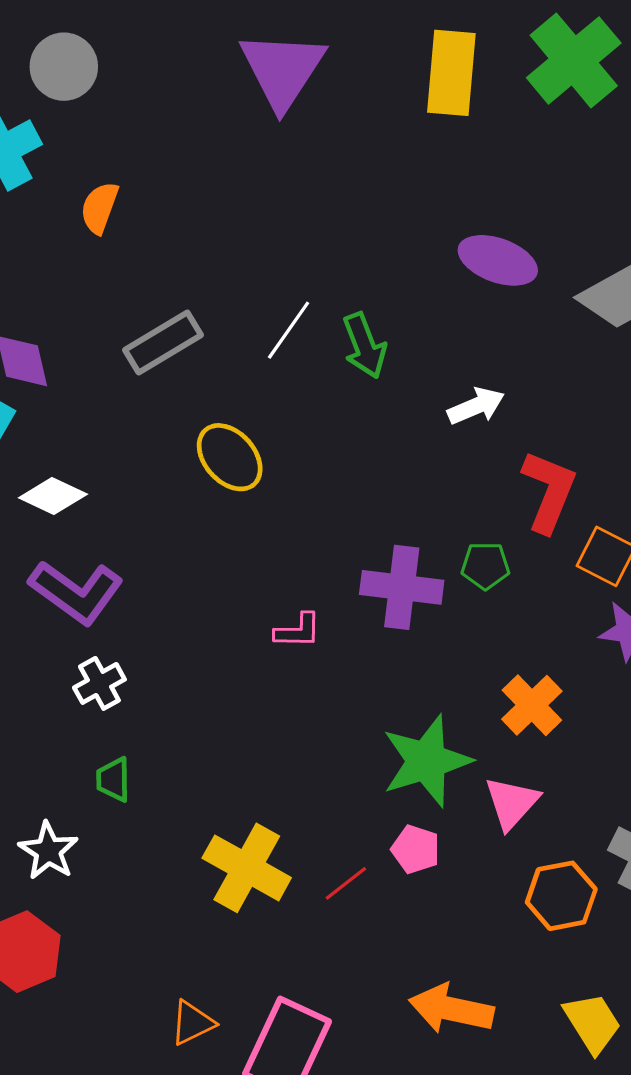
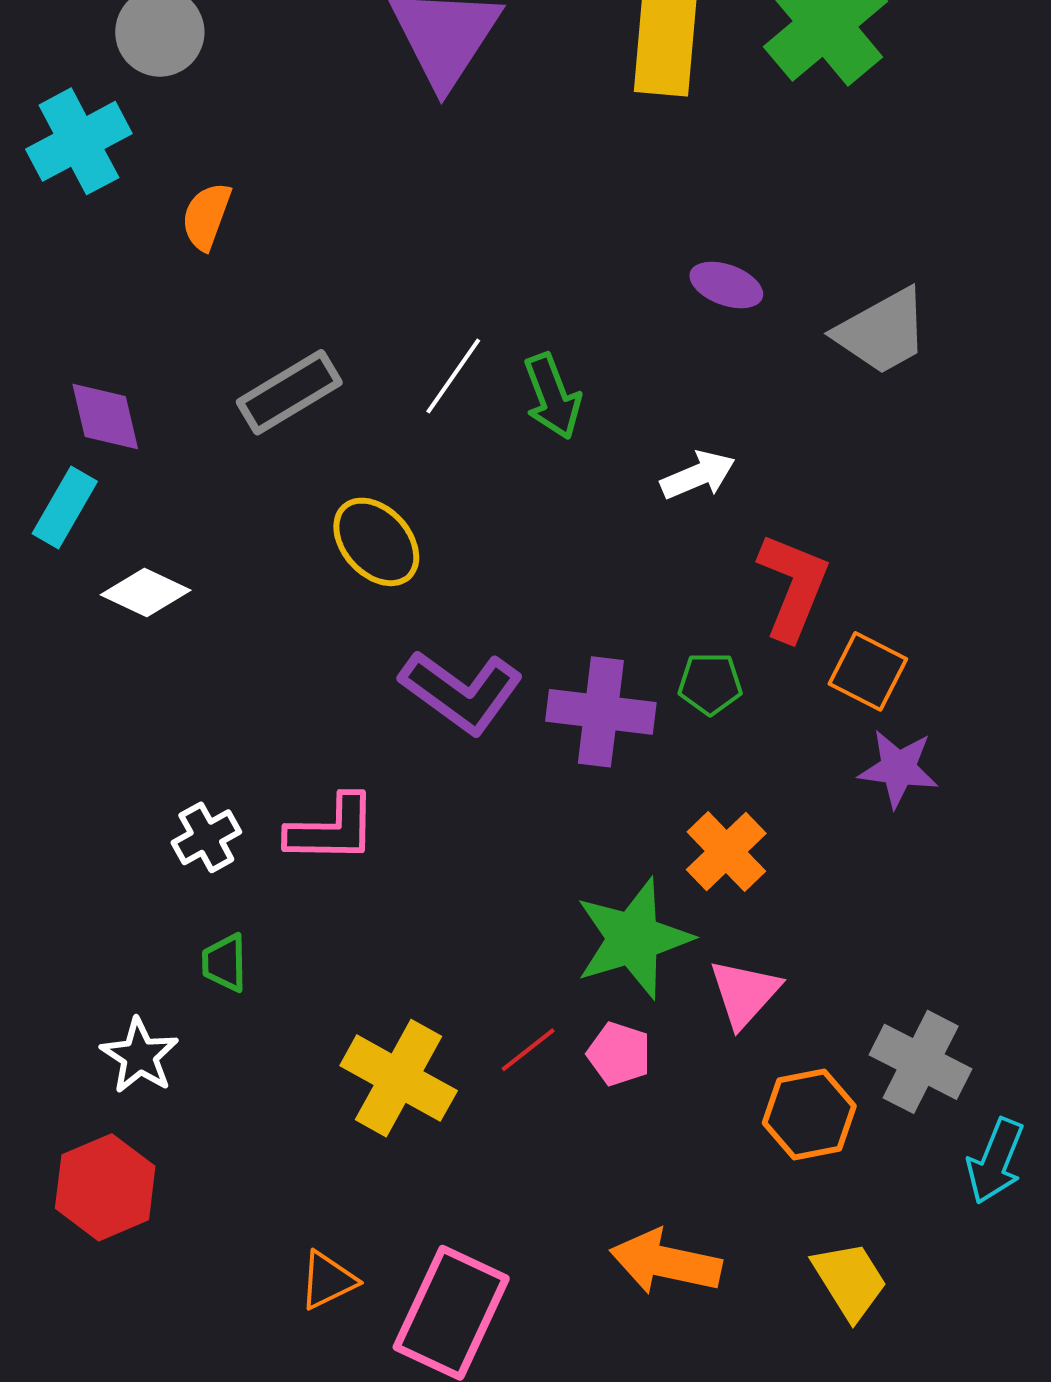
purple ellipse: (498, 260) -> (726, 285), size x0.7
purple L-shape: (76, 592) -> (461, 692), moved
pink L-shape: (298, 631) -> (332, 829), moved, size x1.5
orange cross: (532, 705) -> (726, 851), moved
red line: (346, 883) -> (528, 1050), moved

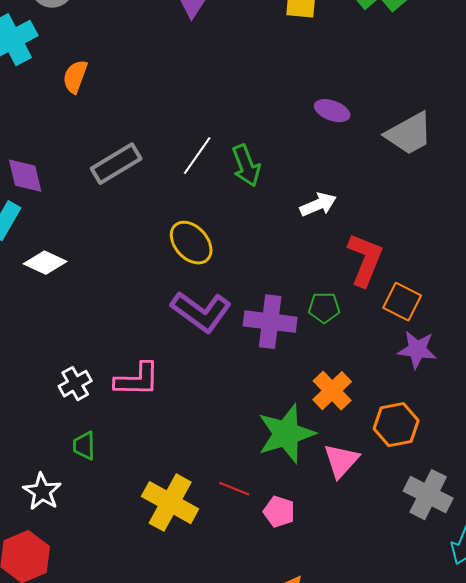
yellow ellipse: (376, 542) -> (191, 243), moved
red line: (528, 1050) -> (234, 489), turned 60
pink pentagon: (619, 1054) -> (279, 512), moved
orange hexagon: (809, 1114) -> (396, 425), moved

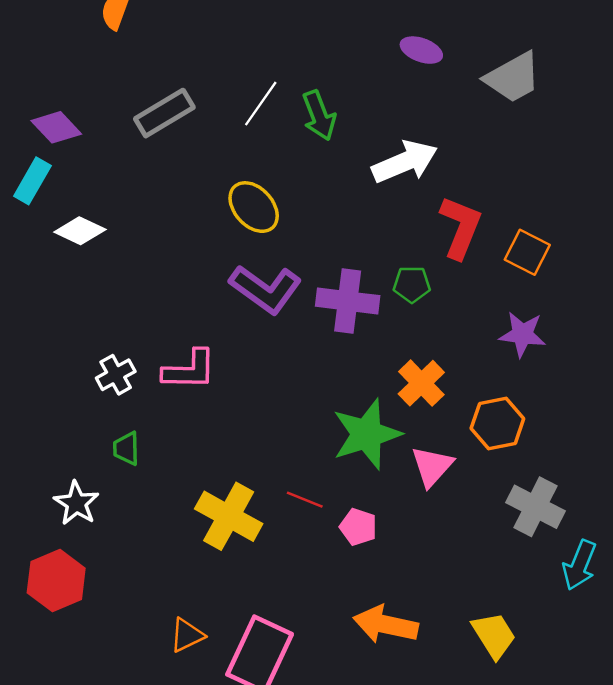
purple diamond: (25, 176) -> (56, 127), turned -30
white arrow: (318, 205) -> (405, 162), size x1.5
orange square: (402, 302) -> (527, 252), moved

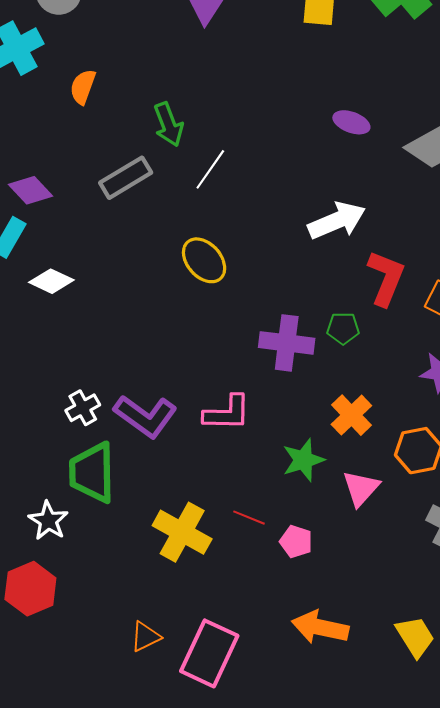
green arrow: (319, 115) -> (168, 124), moved
purple L-shape: (266, 289) -> (145, 416), moved
pink L-shape: (189, 370) -> (227, 413), moved
green star: (367, 434) -> (303, 460), size x0.7
green trapezoid: (126, 448) -> (92, 473), size x2.0

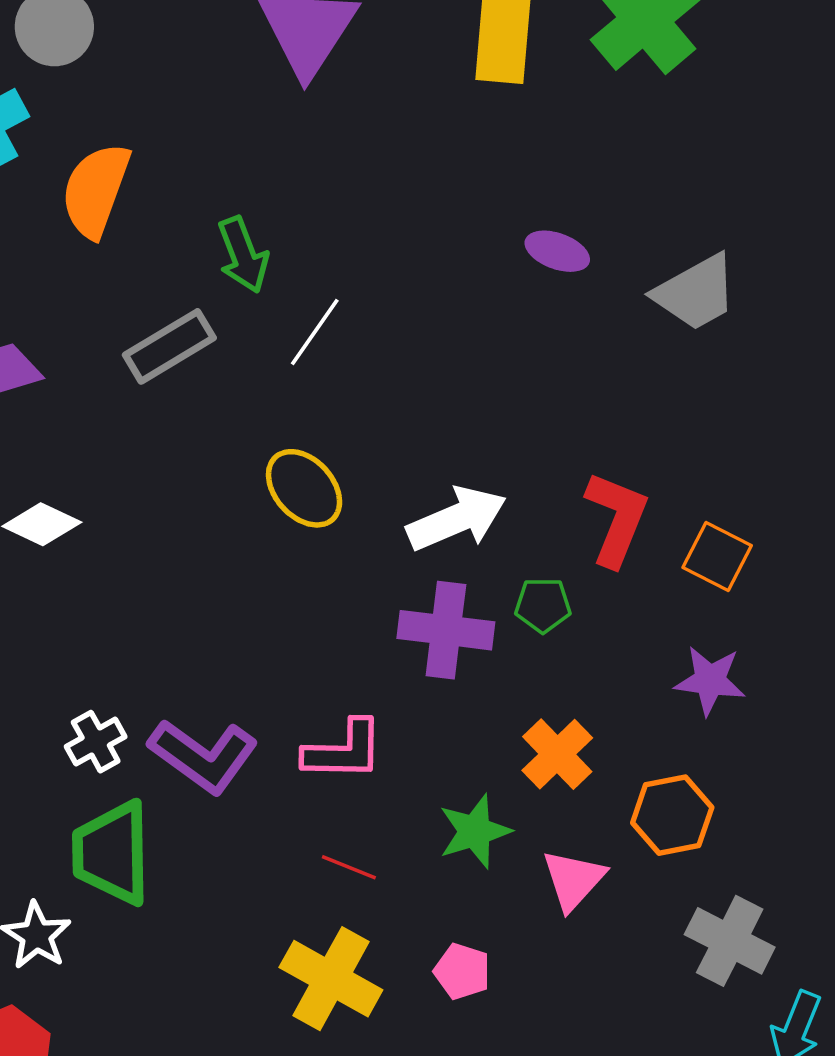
orange semicircle: (83, 87) -> (96, 190), size x1.6
white arrow: (337, 221) -> (457, 519), moved
red line: (249, 518) -> (349, 867), moved
yellow cross: (182, 532) -> (331, 979), moved

